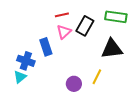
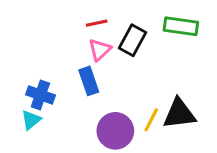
blue rectangle: (46, 47) -> (89, 81), moved
black triangle: (112, 49) -> (179, 114), moved
purple circle: (74, 84) -> (115, 131), size x1.5

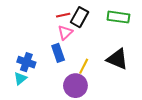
black rectangle: (132, 40) -> (80, 17), moved
black triangle: (179, 114) -> (117, 59), moved, turned 30
yellow line: (151, 120) -> (84, 66), moved

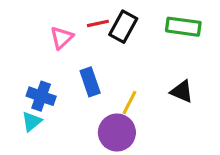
pink triangle: (65, 32) -> (62, 38), moved
black triangle: (117, 59) -> (182, 91), size x0.7

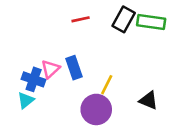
black rectangle: (123, 27) -> (124, 19), moved
pink triangle: (62, 38) -> (51, 69), moved
black triangle: (182, 91) -> (148, 100), moved

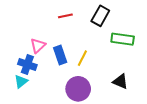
green rectangle: (151, 22) -> (123, 39), moved
pink triangle: (51, 69) -> (38, 45), moved
yellow line: (107, 85) -> (82, 58), moved

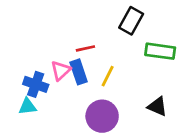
red line: (65, 16) -> (85, 48), moved
pink triangle: (38, 45) -> (61, 71), moved
cyan triangle: (21, 81) -> (27, 106), turned 32

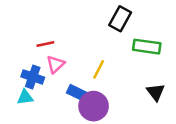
red line: (85, 48) -> (45, 44), moved
blue rectangle: (79, 72) -> (78, 93), moved, turned -45
black triangle: (157, 106) -> (156, 92), moved, turned 30

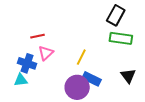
black rectangle: (120, 19) -> (116, 15), moved
blue rectangle: (78, 93) -> (92, 79), moved

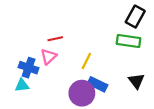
black rectangle: (116, 15) -> (135, 17), moved
red line: (37, 36) -> (55, 39), moved

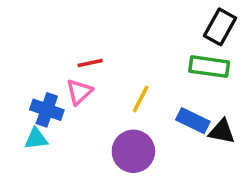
black triangle: (136, 81) -> (222, 131), turned -42
blue rectangle: (97, 84) -> (193, 121), moved

